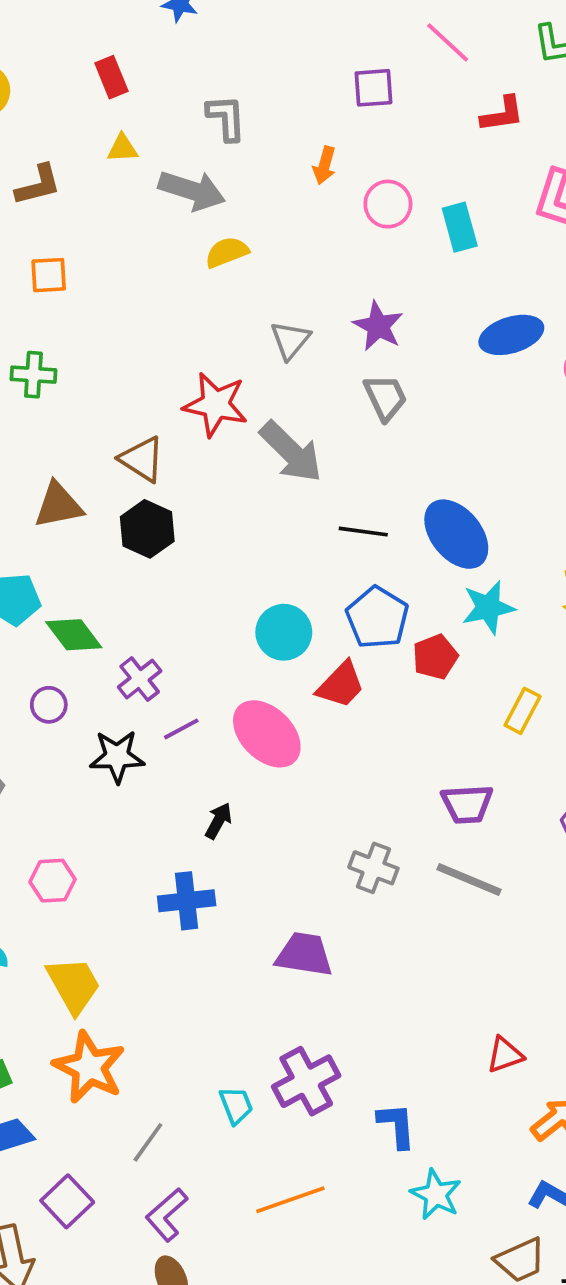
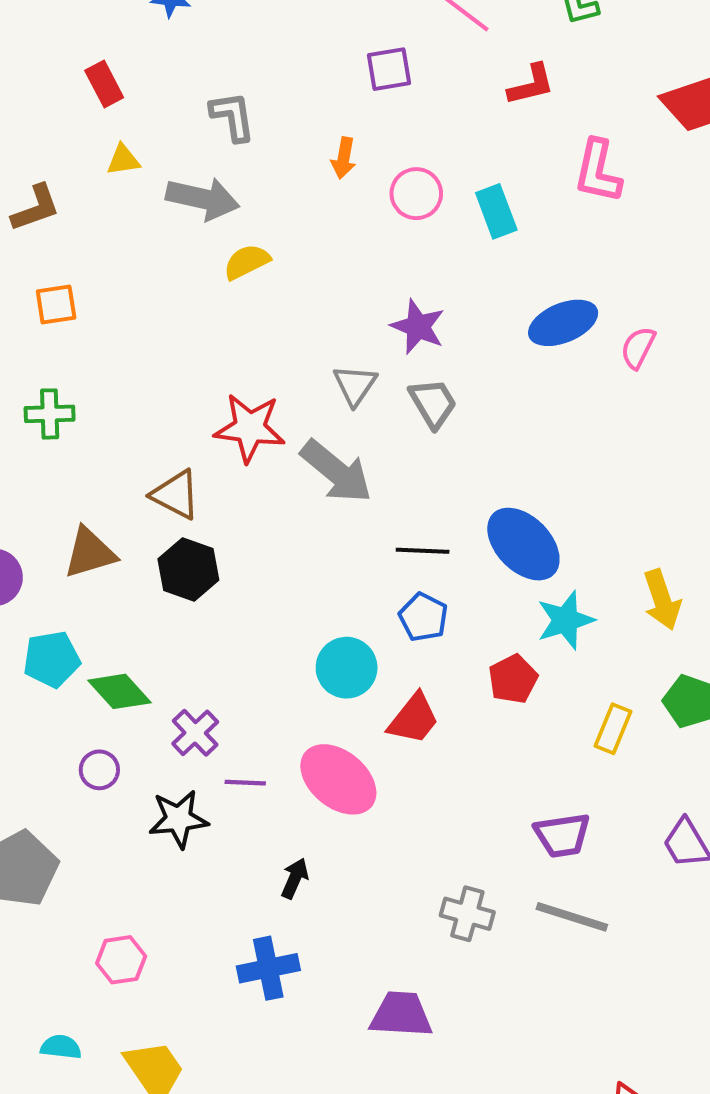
gray triangle: (290, 340) -> (355, 385), moved
blue pentagon: (377, 618) -> (423, 617), moved, size x0.7
purple line: (181, 729) -> (245, 783), turned 36

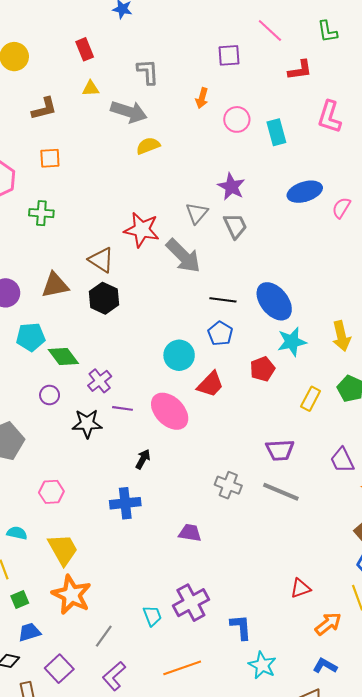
purple trapezoid: (401, 1014) -> (190, 533), size x0.7

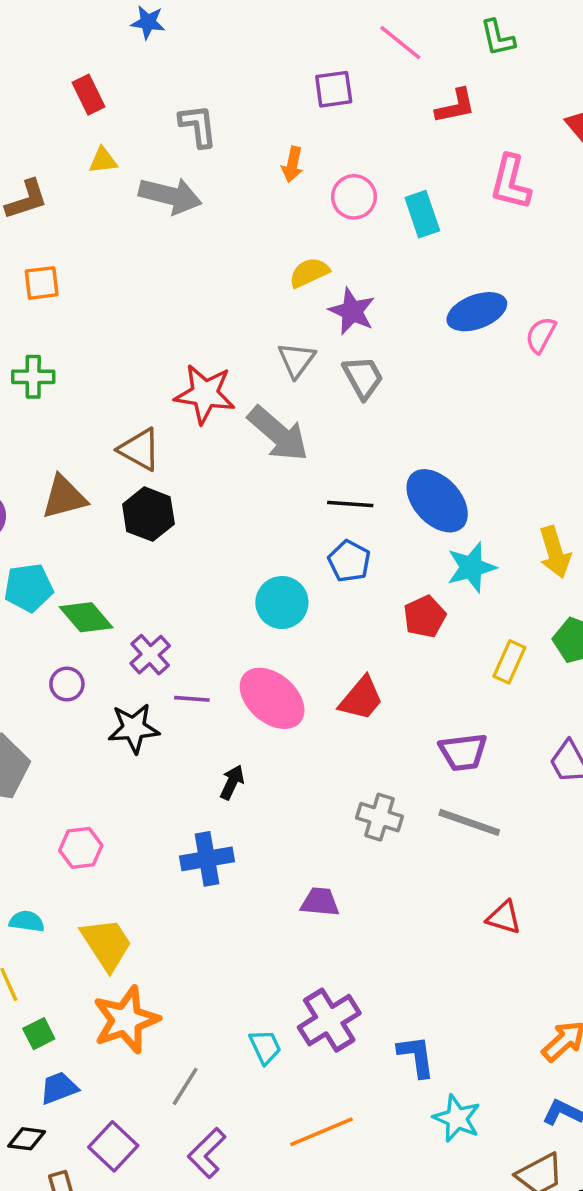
yellow semicircle: (148, 146) -> (309, 273), moved
red trapezoid: (210, 384) -> (361, 698), moved
red triangle: (300, 588) -> (504, 917), moved, turned 40
orange star: (71, 595) -> (126, 1020), turned 30

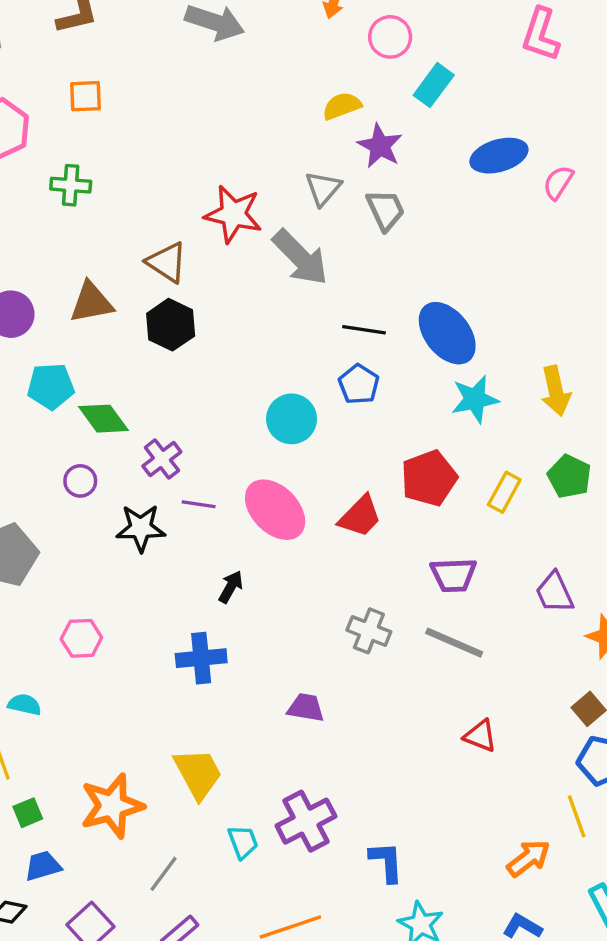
cyan rectangle: (422, 214) -> (434, 85), moved, turned 51
red pentagon: (425, 617) -> (429, 478), moved, size x1.4
yellow trapezoid: (107, 944) -> (198, 773), moved

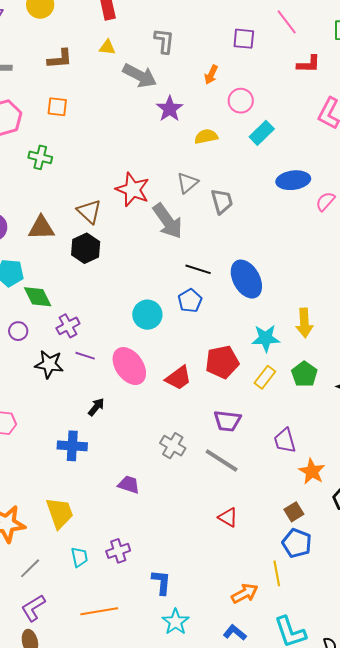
purple star: (380, 146) -> (170, 109), moved
cyan star: (475, 399) -> (266, 338), moved
purple cross: (306, 821) -> (118, 551), size x0.7

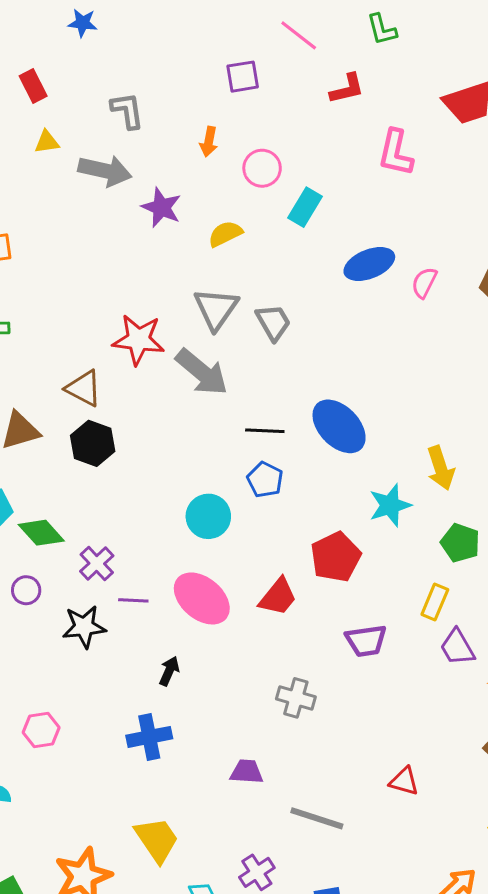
gray triangle: (187, 183) -> (216, 309), size x1.4
yellow rectangle: (265, 377) -> (435, 602), moved
gray line: (222, 461) -> (317, 818), moved

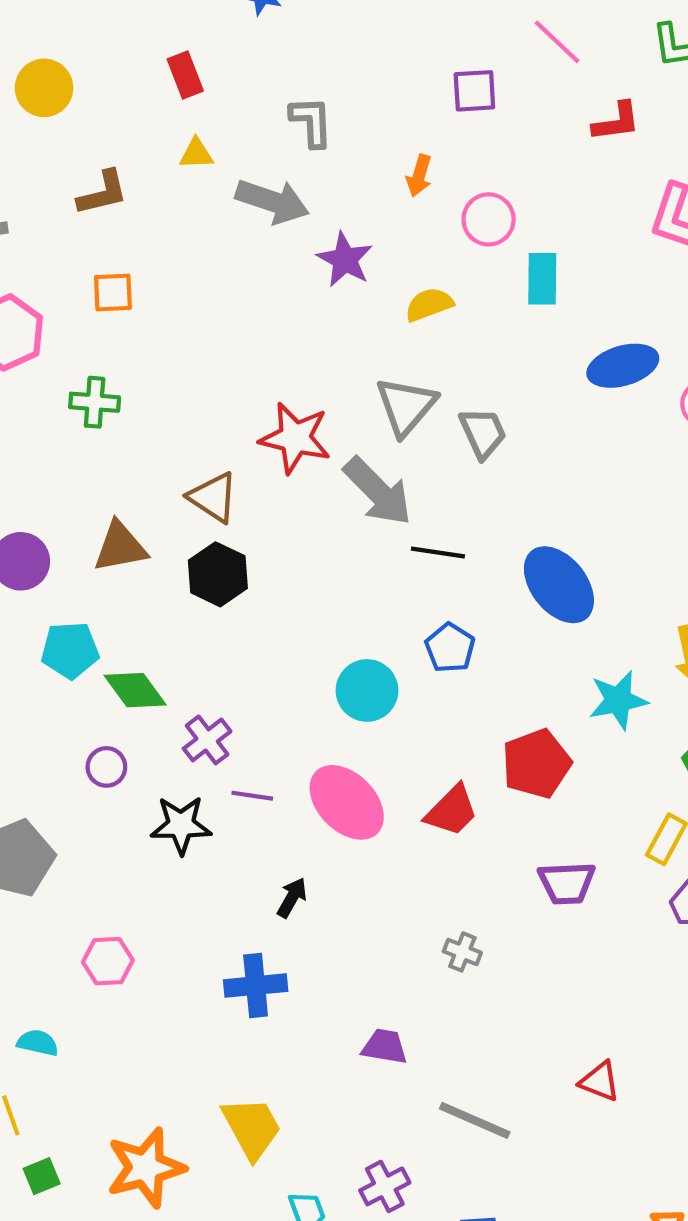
cyan rectangle: (305, 207) -> (542, 279), turned -36
black line: (265, 431) -> (438, 552), moved
gray cross: (296, 698) -> (462, 952), size x0.7

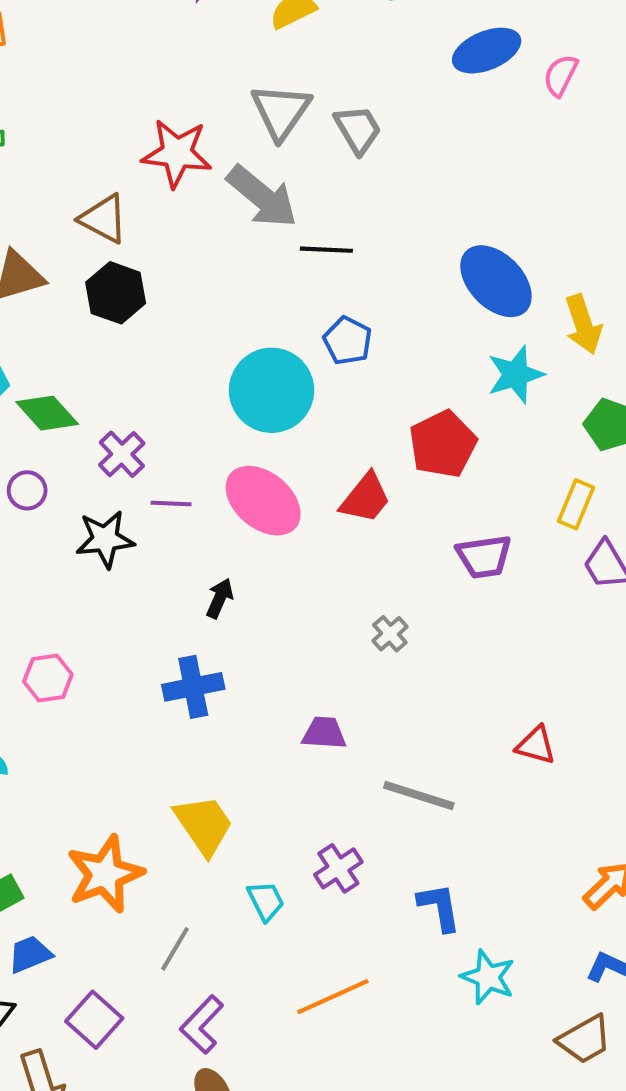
blue ellipse: (559, 585) -> (496, 281), moved
cyan circle: (367, 690) -> (272, 390), size x1.4
gray cross: (462, 952) -> (390, 634), turned 33

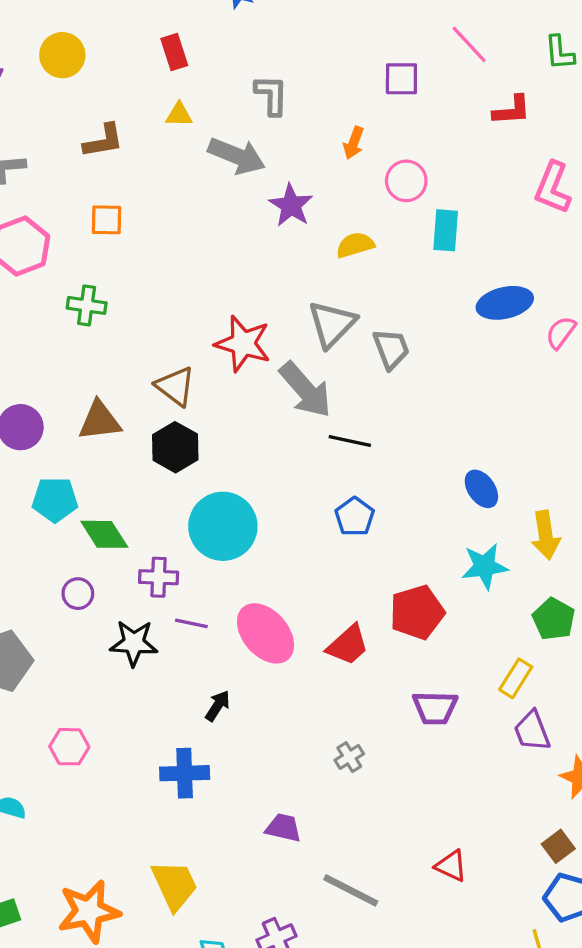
blue ellipse: (496, 281) -> (481, 489), size x0.6
cyan circle: (272, 390) -> (223, 526), moved
purple cross: (122, 454) -> (159, 577), turned 36

